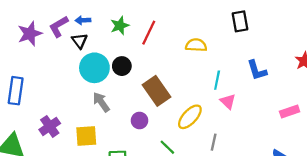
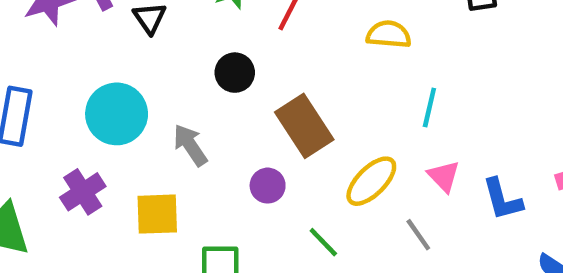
cyan circle: (94, 68) -> (117, 114), moved
blue L-shape: (257, 70) -> (502, 199), moved
pink triangle: (228, 101) -> (444, 176), moved
gray line: (214, 142) -> (418, 235), turned -49

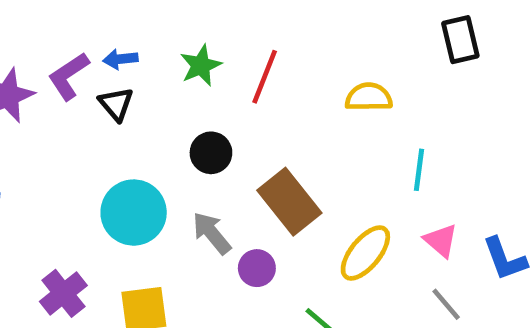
cyan circle: (117, 114) -> (134, 213), moved
gray arrow: (190, 145) -> (212, 233), moved
gray line: (418, 235) -> (446, 304), moved

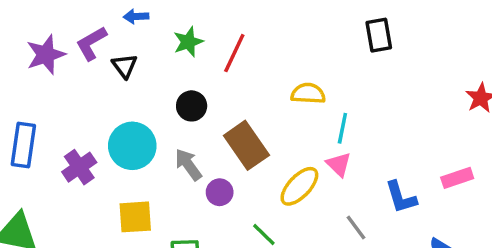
blue arrow: (120, 59) -> (136, 16), moved
yellow semicircle: (369, 97) -> (308, 93), moved
pink triangle: (441, 241) -> (339, 164), moved
purple cross: (63, 293) -> (79, 167), moved

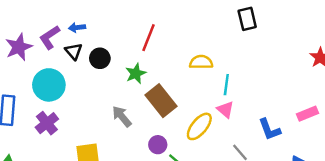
blue arrow: (136, 16) -> (77, 28), moved
green star: (188, 42) -> (136, 73), moved
black circle: (192, 106) -> (100, 58), moved
cyan circle: (132, 146) -> (49, 85), moved
purple circle: (220, 192) -> (158, 145), moved

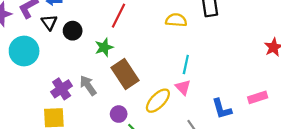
yellow semicircle: (201, 62) -> (176, 20), moved
purple cross: (47, 123) -> (62, 89), moved

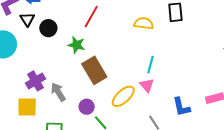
green star: (104, 47) -> (76, 45), turned 30
gray arrow: (88, 85) -> (58, 92), moved

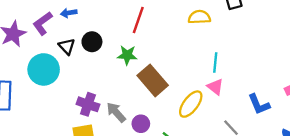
black triangle: (27, 19) -> (67, 46), moved
purple cross: (35, 81) -> (88, 104), turned -30
purple circle: (87, 107) -> (141, 124), moved

